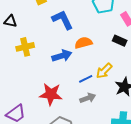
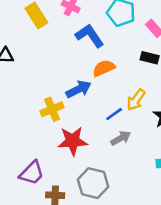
blue L-shape: (63, 20) -> (90, 36), moved
yellow cross: (25, 47) -> (52, 109), moved

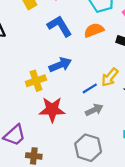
blue L-shape: (90, 36) -> (60, 26), moved
orange semicircle: (104, 68) -> (94, 30), moved
gray hexagon: (93, 183) -> (88, 148), moved

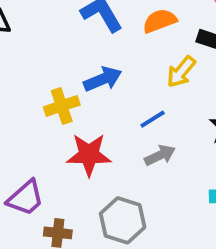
yellow arrow: (110, 77) -> (181, 72), moved
gray hexagon: (88, 148) -> (123, 220), moved

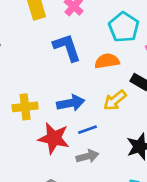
blue arrow: (103, 79) -> (71, 103), moved
red star: (89, 155) -> (54, 138), moved

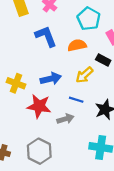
yellow cross: (25, 107) -> (16, 83), turned 30
blue line: (87, 130) -> (76, 100), moved, turned 40

